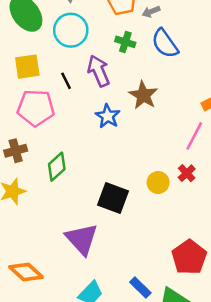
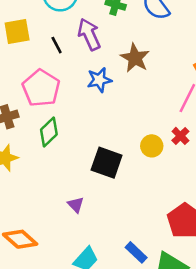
pink pentagon: (36, 108) -> (41, 88), moved, turned 30
blue star: (108, 116) -> (99, 80), turned 30
purple triangle: (82, 239) -> (76, 205), size x0.5

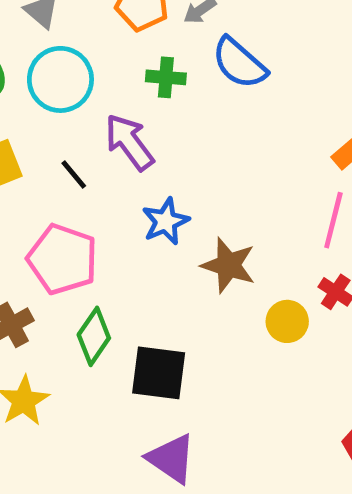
brown star: (135, 58) -> (228, 265), moved
black square: (107, 163) -> (159, 373), moved
purple triangle: (76, 205) -> (171, 458), size x1.6

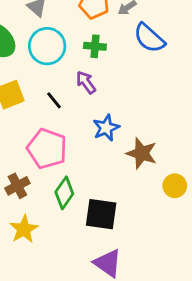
green cross: (166, 77) -> (95, 46), moved
purple arrow: (129, 142) -> (86, 82), size x0.7

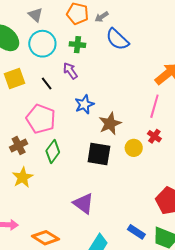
brown star: (142, 153) -> (110, 124), turned 30
black square: (101, 214) -> (99, 154), moved

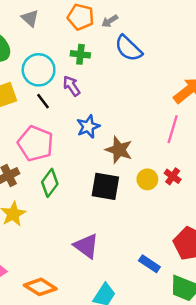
cyan circle: (42, 44) -> (39, 70), moved
brown star: (110, 124) -> (119, 150), turned -30
red cross: (154, 136) -> (173, 176), moved
blue rectangle: (136, 232) -> (149, 264), moved

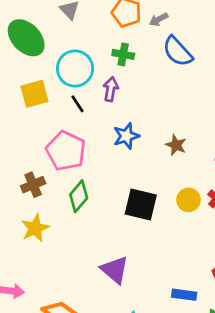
purple arrow: (72, 86) -> (111, 89), turned 40
brown star: (119, 150) -> (176, 145), moved, size x0.7
blue rectangle: (149, 264) -> (184, 295), turned -30

